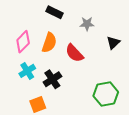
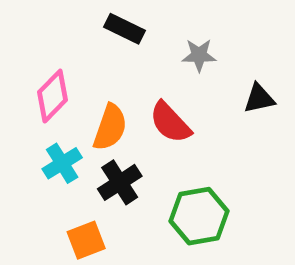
orange semicircle: (49, 43) -> (110, 127), moved
black triangle: (113, 43) -> (259, 98), turned 32
green hexagon: (106, 94) -> (199, 216), moved

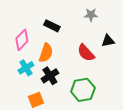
black rectangle: (125, 29) -> (52, 26), moved
gray star: (199, 55) -> (91, 15), moved
red semicircle: (170, 122) -> (86, 53), moved

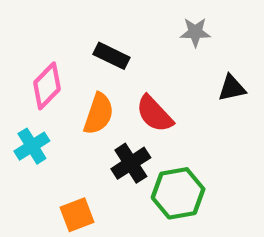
red semicircle: (86, 53) -> (154, 114), moved
cyan cross: (26, 68) -> (32, 146), moved
black cross: (50, 76) -> (131, 163), moved

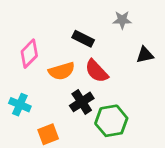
black rectangle: (111, 56) -> (83, 39), moved
orange semicircle: (99, 114) -> (62, 71), turned 55
cyan cross: (32, 146) -> (20, 105), moved, turned -35

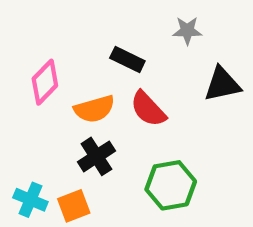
black triangle: (145, 55) -> (222, 84), size x1.4
black cross: (82, 102) -> (96, 156), moved
cyan cross: (20, 105) -> (30, 200), moved

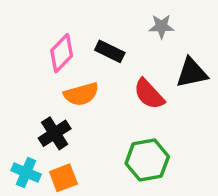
pink diamond: (45, 82) -> (62, 53), moved
red semicircle: (148, 109) -> (149, 94), moved
black cross: (96, 156) -> (55, 133), moved

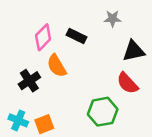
orange semicircle: (81, 94) -> (57, 66), turned 75
red semicircle: (149, 94) -> (127, 83), moved
black cross: (55, 133) -> (29, 81), moved

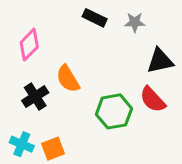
black rectangle: (77, 36) -> (95, 18), moved
pink diamond: (43, 37) -> (29, 45), moved
green hexagon: (103, 112) -> (114, 111), moved

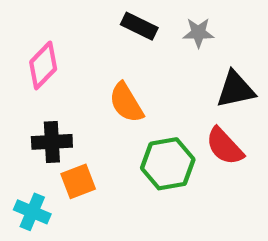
orange semicircle: (68, 79) -> (126, 103), moved
black cross: (35, 97) -> (52, 142), turned 30
orange square: (53, 149) -> (78, 181), moved

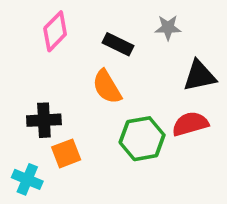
black rectangle: (139, 26) -> (118, 44), moved
pink diamond: (43, 65) -> (55, 31), moved
red semicircle: (225, 146) -> (190, 124), turned 117

